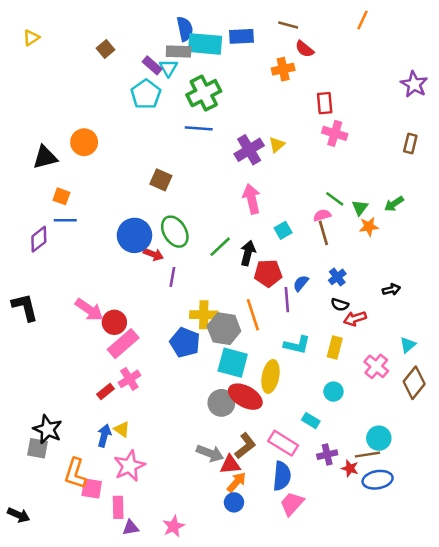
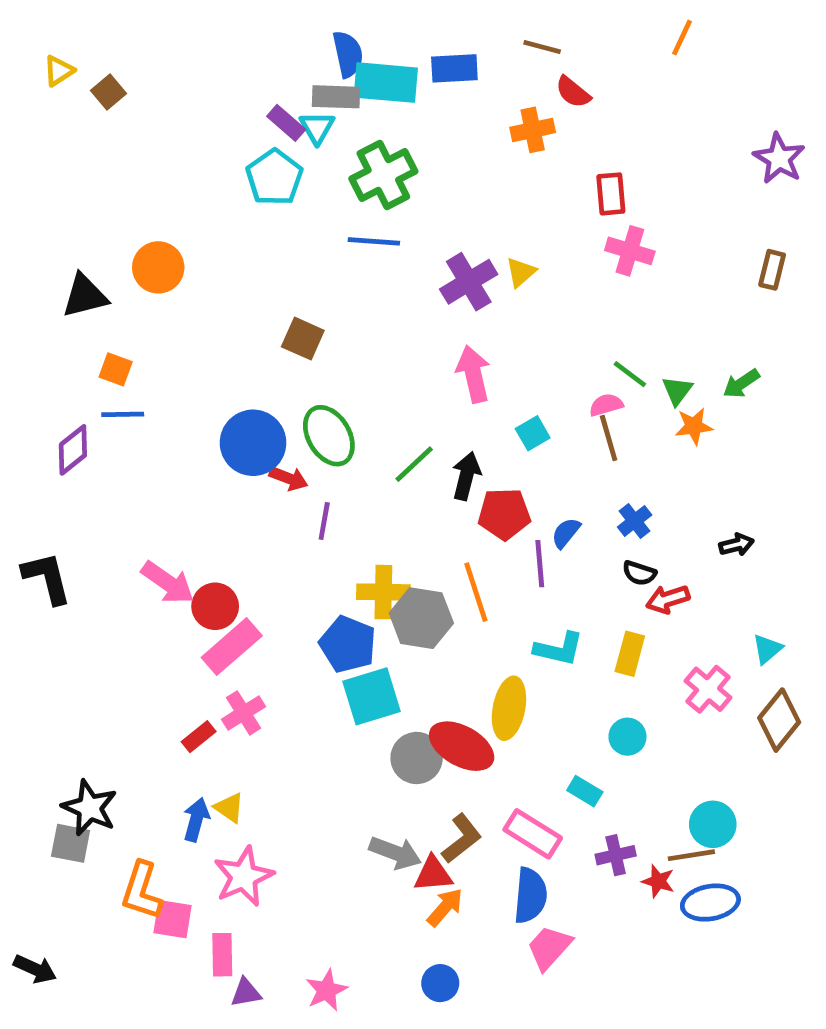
brown square: (106, 49) -> (108, 92), moved
cyan square: (233, 363) -> (372, 696), moved, turned -32
blue circle: (234, 502) -> (440, 983), moved

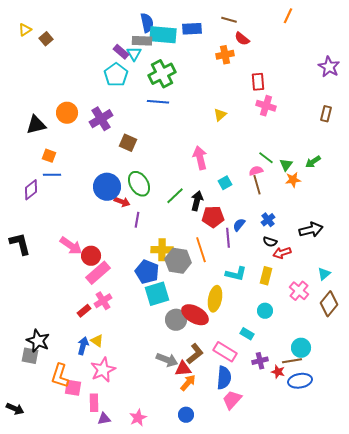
purple cross: (469, 282) -> (101, 119), moved
black arrow: (736, 545) -> (311, 230), size x1.6

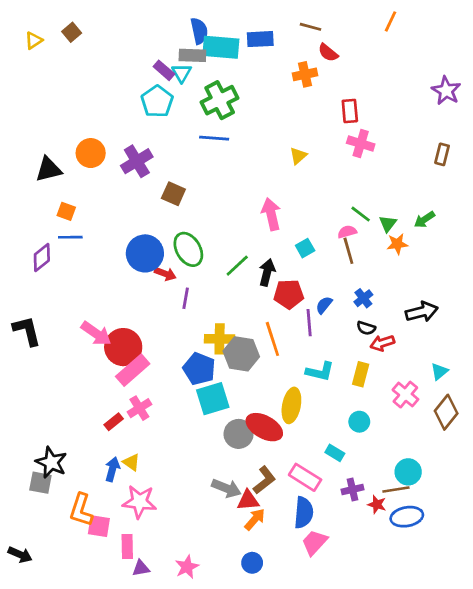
brown square: (46, 39) -> (72, 32), moved
red circle: (91, 256) -> (123, 347), size x1.4
pink star: (103, 370) -> (139, 502), turned 30

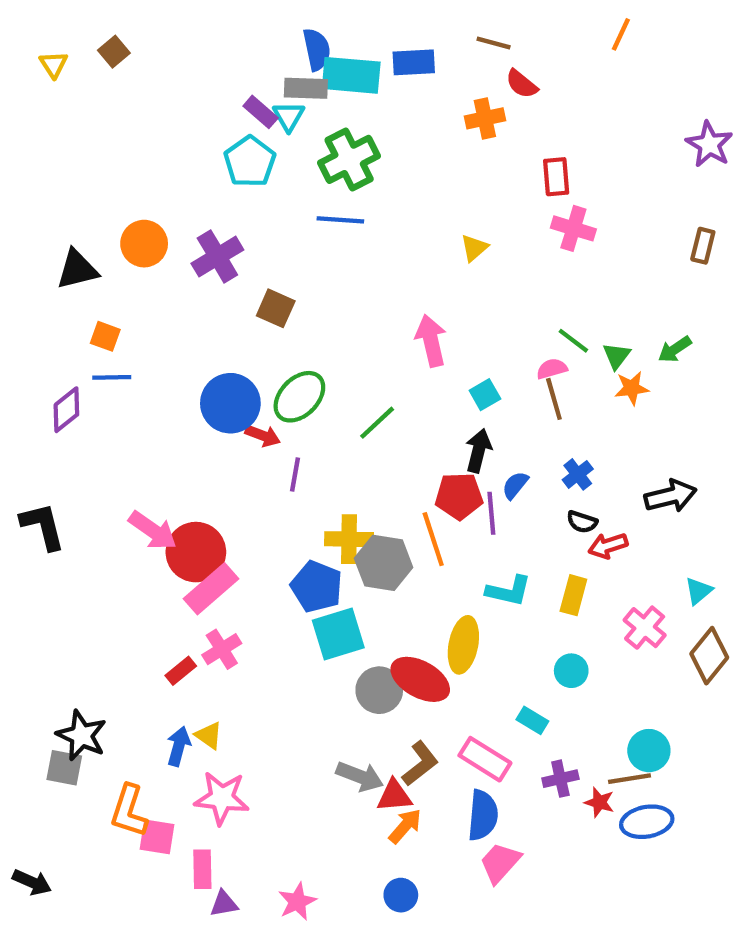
yellow triangle: (34, 40) -> (53, 65), turned -30
green ellipse: (188, 249) -> (299, 397), turned 76
black arrow: (267, 272) -> (478, 451), moved
red pentagon: (289, 294) -> (459, 496), moved

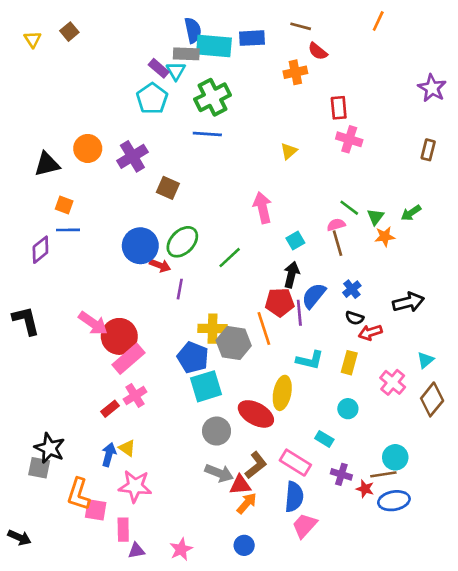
blue semicircle: (515, 485) -> (314, 296), size x1.5
gray circle: (379, 690) -> (217, 431), moved
purple cross: (560, 779) -> (341, 474), turned 30

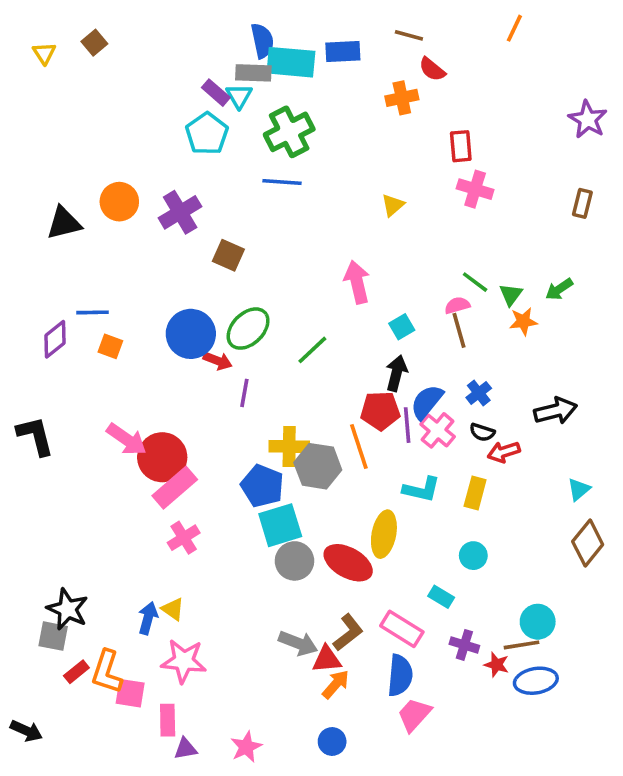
orange square: (64, 205) -> (110, 346), moved
pink cross: (393, 382) -> (438, 430), moved
red rectangle: (110, 409) -> (76, 672), moved
gray circle: (217, 431) -> (295, 561), moved

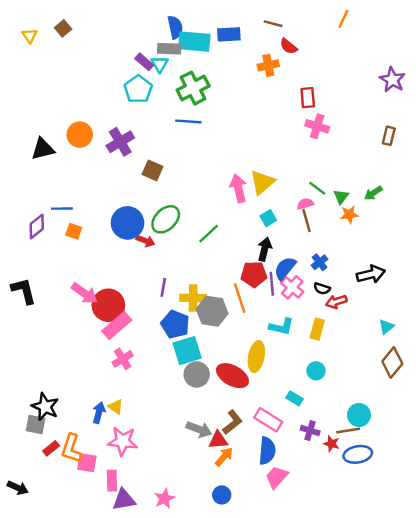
yellow triangle: (393, 205) -> (262, 182), moved, size x1.6
purple line: (244, 393) -> (163, 287), moved
purple triangle: (185, 749) -> (124, 500), size x1.5

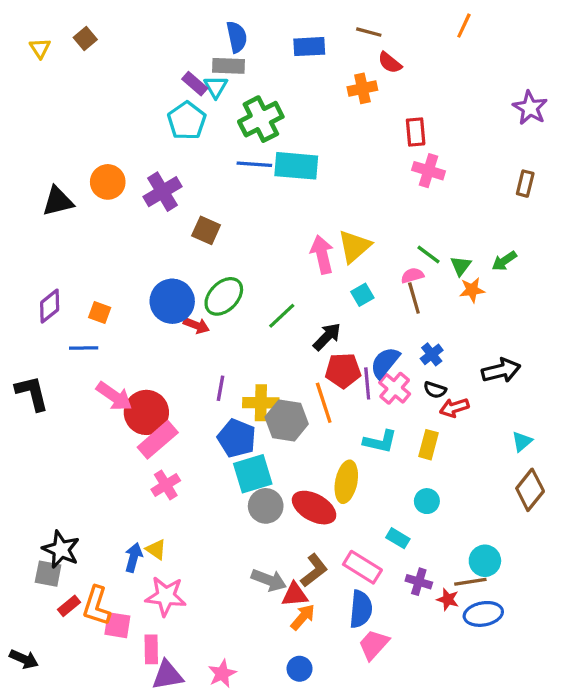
cyan rectangle: (194, 42) -> (296, 166), moved
blue line: (62, 209) -> (84, 348), moved
black arrow: (265, 249) -> (327, 337), moved, turned 30

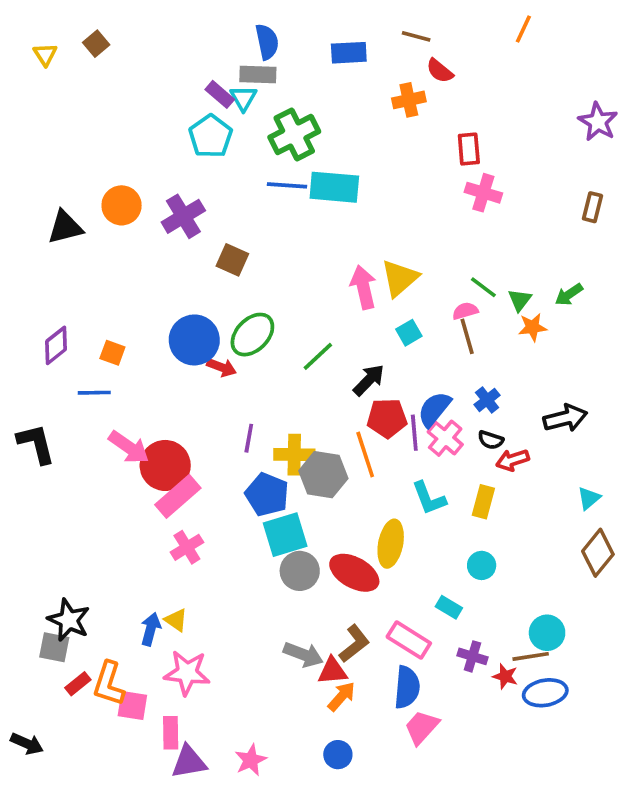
cyan L-shape: (380, 441) -> (429, 498), turned 56

